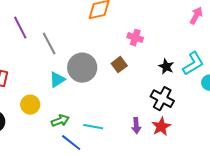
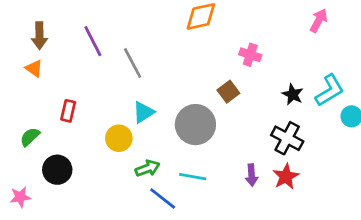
pink arrow: (196, 16) -> (319, 21), moved
gray circle: (82, 68) -> (195, 125), moved
yellow circle: (30, 105) -> (119, 138), moved

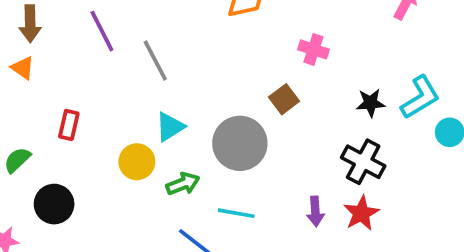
black star: (293, 94) -> (371, 103), turned -30
green arrow: (148, 168) -> (183, 184), moved

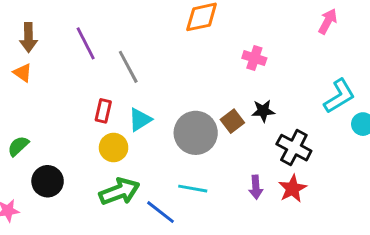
brown square: (284, 99) -> (232, 121), moved
black star: (371, 103) -> (263, 111), moved
red rectangle: (69, 125) -> (103, 111), moved
green arrow: (183, 184) -> (119, 192), moved, size x1.5

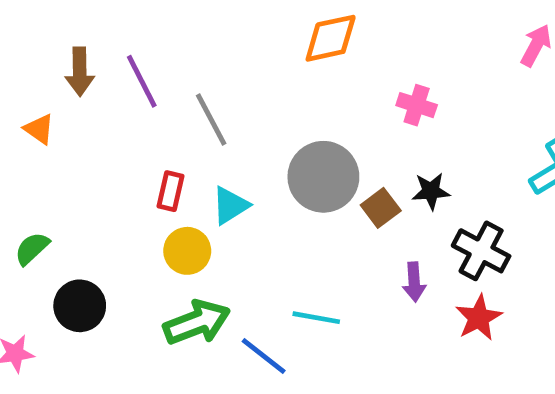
brown arrow: (28, 38) -> (80, 72), moved
gray circle: (196, 133) -> (323, 177), moved
purple arrow: (256, 187) -> (414, 282), moved

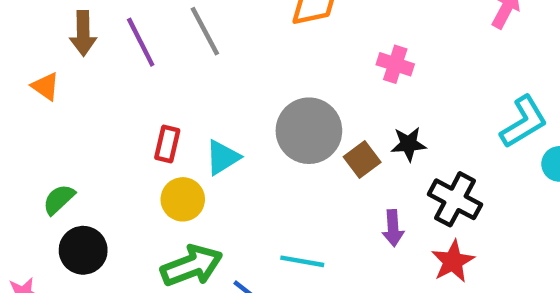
gray line: (211, 119) -> (205, 31), moved
green semicircle: (32, 248) -> (59, 199), moved

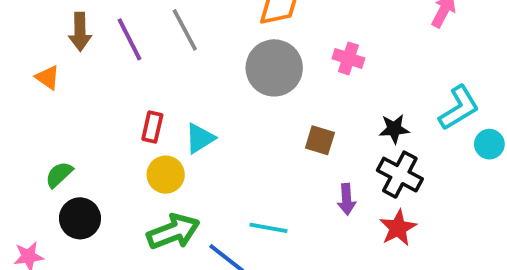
gray circle: (309, 131) -> (274, 68), moved
black star: (409, 144) -> (394, 129), moved
brown square: (362, 159) -> (320, 140), turned -36

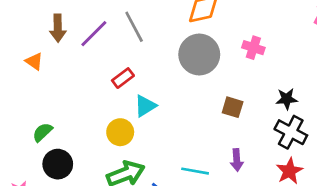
purple line: (129, 39) -> (94, 34), turned 72
red rectangle: (152, 127) -> (123, 78), moved, turned 40
purple arrow: (347, 199) -> (237, 160), moved

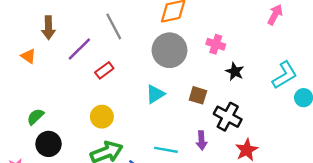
purple line: (94, 34) -> (79, 49), moved
black star: (287, 99) -> (235, 72), moved, turned 30
cyan triangle: (145, 106) -> (155, 94), moved
black cross: (291, 132) -> (228, 117), moved

